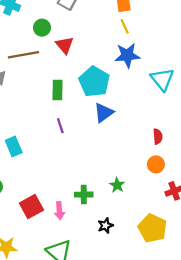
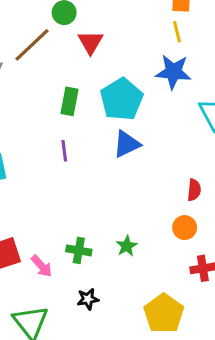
brown line: (23, 55) -> (32, 45), turned -44
pink arrow: (59, 211) -> (42, 266), turned -48
black star: (105, 226) -> (88, 299), moved

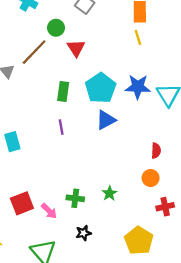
blue star: (173, 72) -> (138, 87), moved

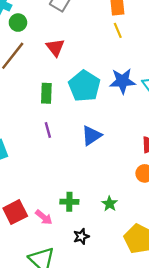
green circle: (56, 28) -> (18, 23), moved
blue triangle: (106, 120) -> (91, 136), moved
green star: (109, 193) -> (110, 204), moved

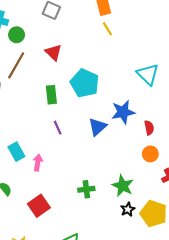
blue star: (122, 81) -> (123, 112), moved
green star: (110, 204) -> (123, 186), size x1.5
pink arrow: (44, 217) -> (38, 163), moved, turned -112
black star: (81, 236) -> (128, 209), moved

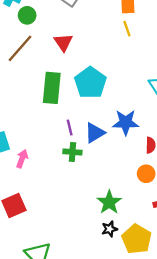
green rectangle: (51, 95) -> (52, 88), size x1.5
purple line: (58, 128) -> (70, 127), moved
green cross: (86, 189) -> (72, 152), moved

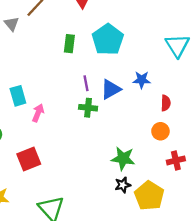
green rectangle: (52, 88) -> (69, 44), size x0.6
blue star: (126, 122) -> (142, 80), size x0.7
green star: (109, 202) -> (123, 158), turned -30

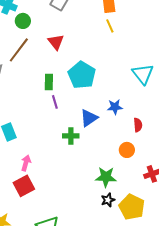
purple line: (86, 83) -> (55, 102), moved
pink arrow: (38, 113) -> (26, 163), moved
orange circle: (160, 131) -> (127, 150), moved

